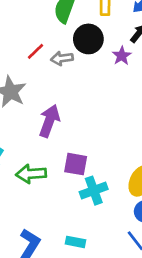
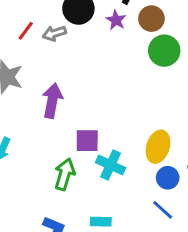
green arrow: (31, 174) -> (65, 174), moved, turned 120
cyan cross: (94, 191) -> (111, 165), turned -36

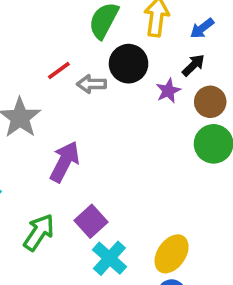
purple square: (87, 141) -> (91, 221), turned 30
green arrow: (65, 174) -> (39, 232), moved

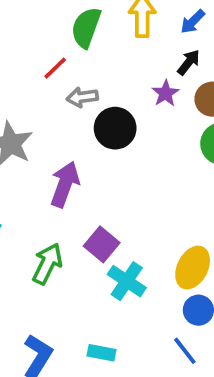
black circle: (129, 64) -> (115, 128), moved
red line: (59, 70) -> (55, 68), moved

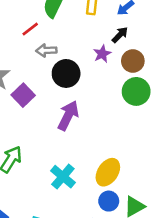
purple arrow: (65, 184) -> (68, 116), moved
purple square: (102, 244) -> (23, 95), moved

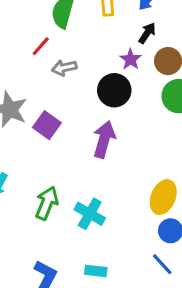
black circle: (66, 73) -> (114, 90), moved
cyan cross: (63, 177) -> (90, 214), moved

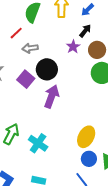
black circle: (114, 90) -> (47, 69), moved
purple square: (47, 125) -> (26, 79), moved

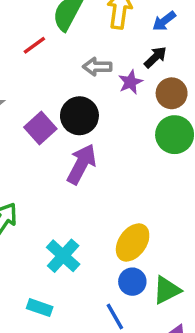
gray arrow: (30, 48) -> (97, 67), moved
cyan cross: (38, 143) -> (63, 256), moved

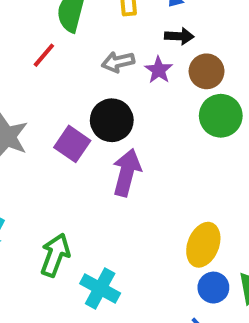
black arrow: (155, 57) -> (179, 36), turned 60
cyan cross: (63, 256) -> (100, 288), moved

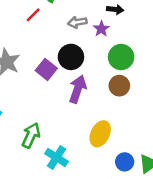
brown circle: (207, 71) -> (119, 86), moved
green circle: (221, 116) -> (121, 57), moved
yellow ellipse: (203, 245) -> (100, 134), moved

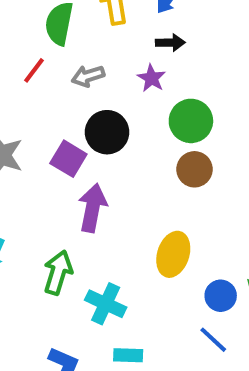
gray arrow: (77, 22) -> (88, 76), moved
purple arrow: (78, 89) -> (92, 208), moved

